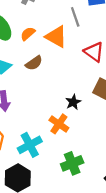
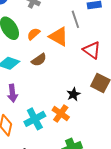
cyan cross: (30, 145) -> (35, 119), moved

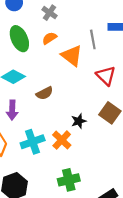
orange semicircle: (34, 34) -> (50, 38), moved
brown semicircle: (39, 60) -> (45, 93), moved

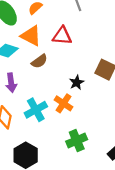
orange triangle: (72, 56) -> (31, 36), moved
red triangle: (106, 76) -> (62, 36), moved, turned -30

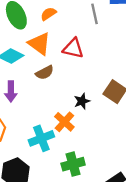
cyan cross: (36, 110) -> (41, 138), moved

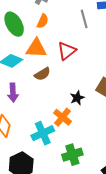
orange semicircle: (48, 14) -> (43, 21), turned 152
orange triangle: (39, 44) -> (36, 48), turned -30
red triangle: (73, 48) -> (67, 51), turned -48

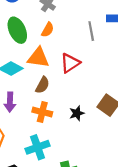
brown semicircle: (42, 74) -> (42, 85), turned -35
orange cross: (62, 117) -> (42, 112), moved, turned -30

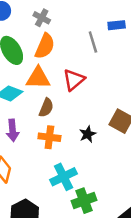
orange semicircle: (48, 30) -> (45, 46), size x1.5
cyan cross: (38, 147) -> (63, 177), moved

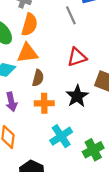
red triangle: (74, 80) -> (77, 57), moved, turned 30
black star: (88, 134) -> (77, 96), size x1.5
green cross: (84, 201) -> (93, 150), moved

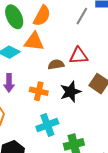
gray line: (71, 15) -> (82, 16), turned 42
brown semicircle: (38, 78) -> (56, 64), moved, turned -126

